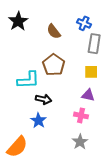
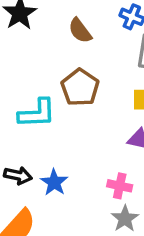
black arrow: (44, 99) -> (18, 175), moved
pink cross: (81, 115) -> (120, 186), moved

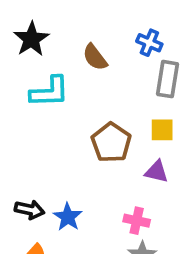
brown pentagon: (80, 88) -> (111, 143), moved
cyan L-shape: (37, 113) -> (50, 92), moved

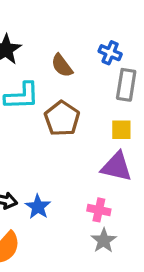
brown pentagon: (111, 143) -> (62, 119), moved
purple triangle: (157, 172) -> (117, 167), size x1.5

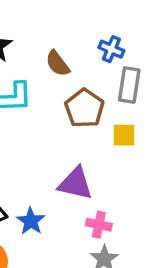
brown pentagon: (62, 119) -> (84, 108), moved
purple triangle: (117, 167) -> (76, 183), moved

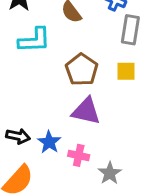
brown pentagon: (84, 108) -> (82, 70), moved
pink cross: (99, 225) -> (79, 155), moved

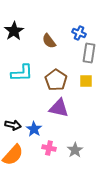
cyan L-shape: (34, 40) -> (22, 73), moved
pink cross: (79, 155) -> (49, 148), moved

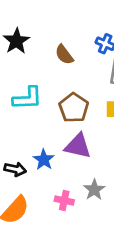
blue star: (34, 129) -> (44, 160), moved
gray star: (75, 150) -> (94, 190), moved

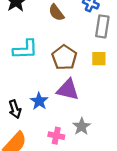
black arrow: (15, 169) -> (15, 109), turned 60

